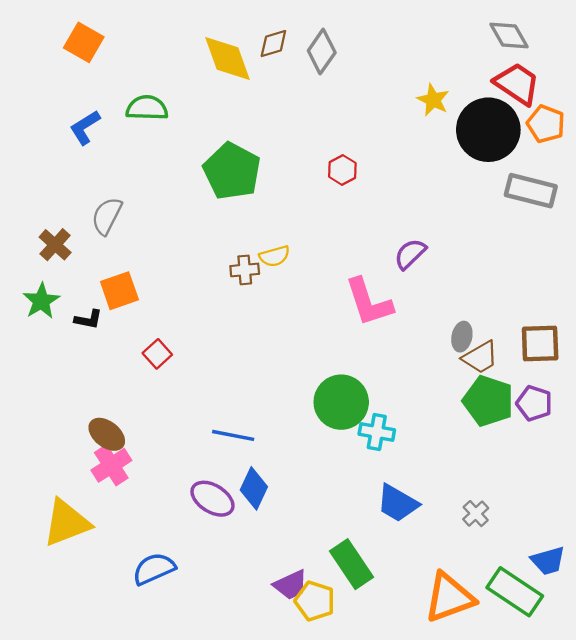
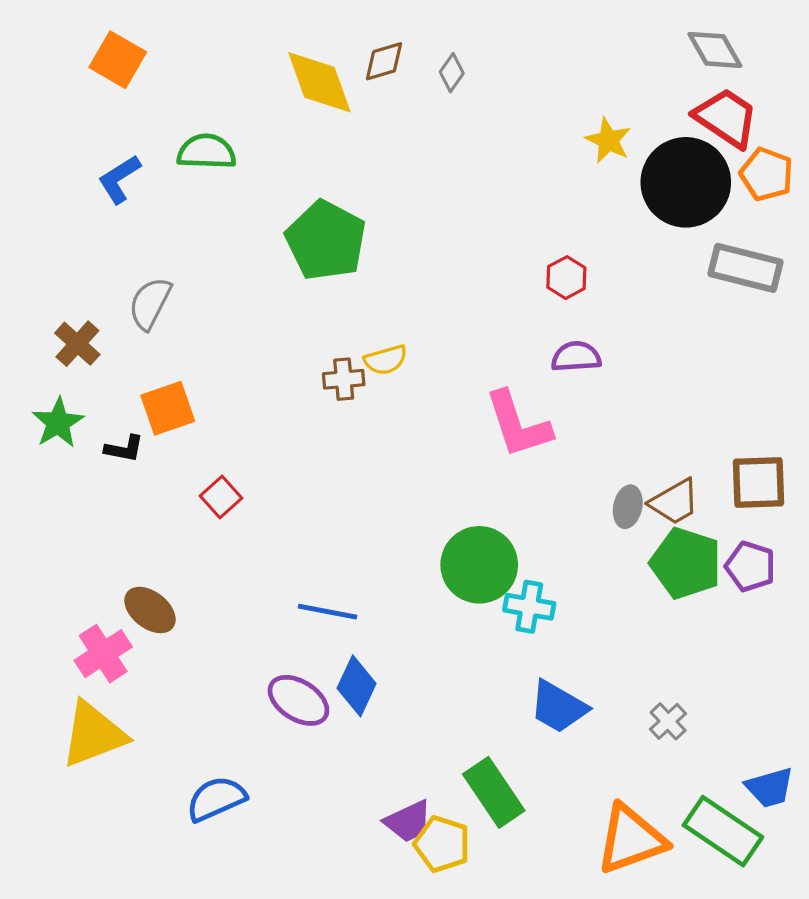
gray diamond: (322, 52) -> (452, 73), size x0.6
red hexagon: (342, 170) -> (566, 278), moved
purple semicircle: (410, 254) -> (576, 357), turned 40
gray ellipse: (462, 337) -> (628, 507), moved
pink cross: (111, 465) -> (103, 654), moved

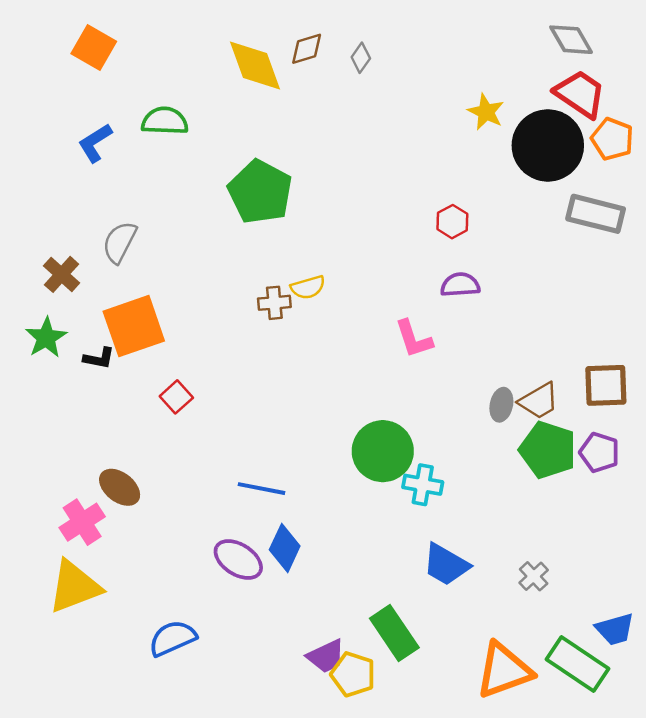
orange square: (168, 408) -> (134, 326), size x1.4
pink L-shape: (518, 424) -> (414, 339), size x0.7

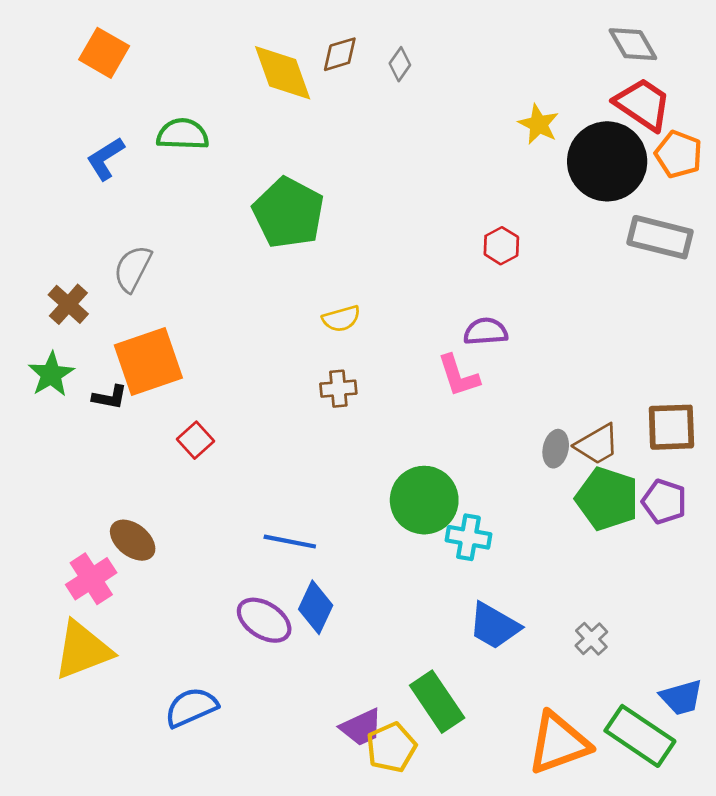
purple semicircle: (460, 285) -> (486, 331), moved
brown cross: (274, 303) -> (338, 389), moved
yellow pentagon: (353, 674) -> (391, 747), turned 30

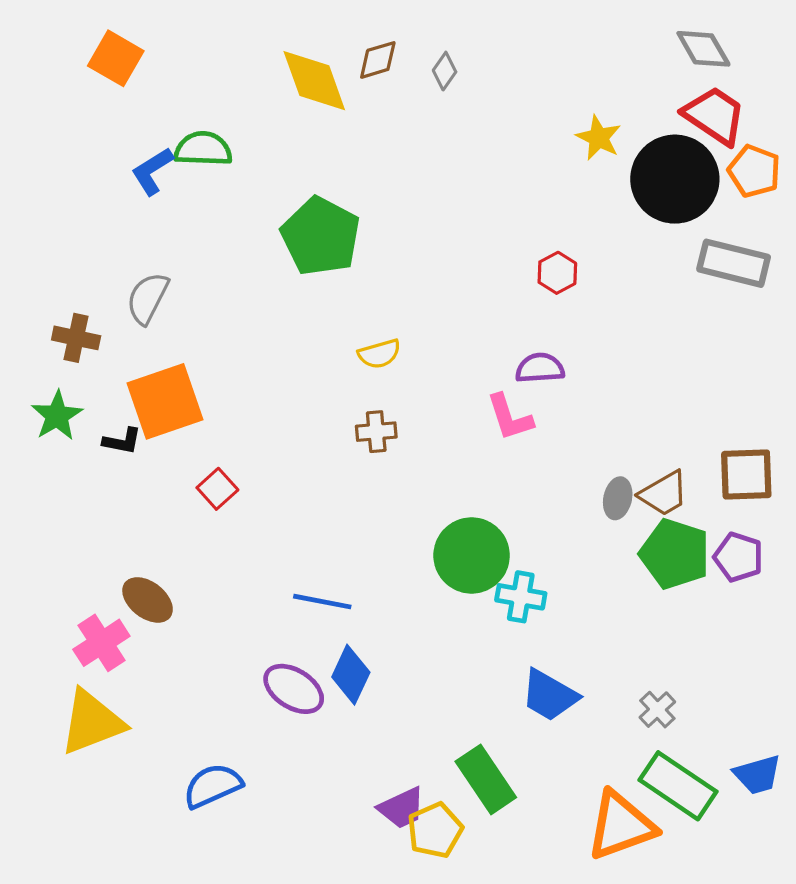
blue L-shape: (105, 159) -> (152, 171), moved
brown cross: (68, 304) -> (76, 338), turned -30
green rectangle: (640, 736) -> (678, 786), moved

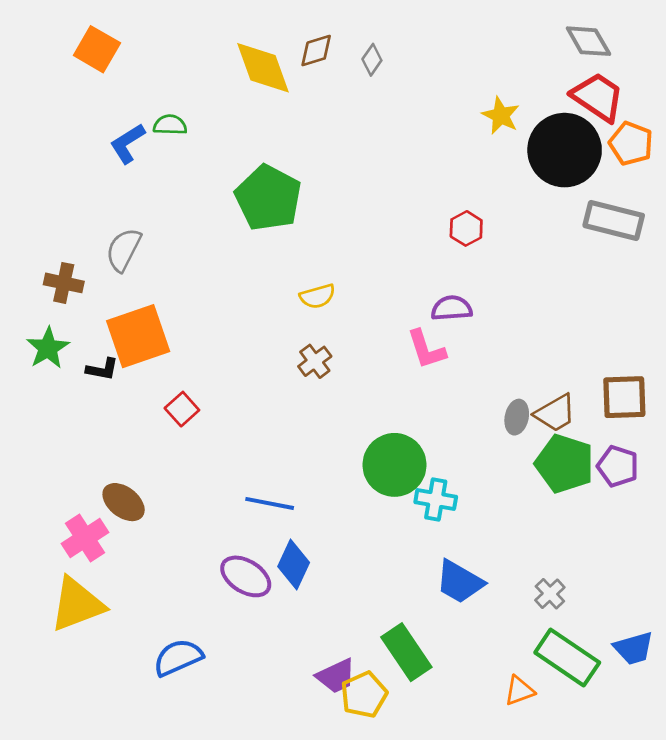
green semicircle: (203, 149) -> (170, 125), size x0.7
brown cross: (376, 432) -> (315, 361), turned -32
orange triangle: (621, 825) -> (519, 691), size x0.5

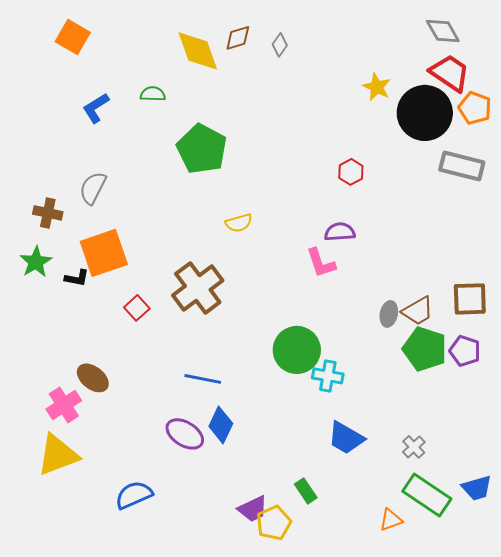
green semicircle: (170, 125) -> (153, 94), moved
brown cross: (315, 361) -> (198, 288), moved, size x2.0
green rectangle: (406, 652) -> (306, 491), size x0.6

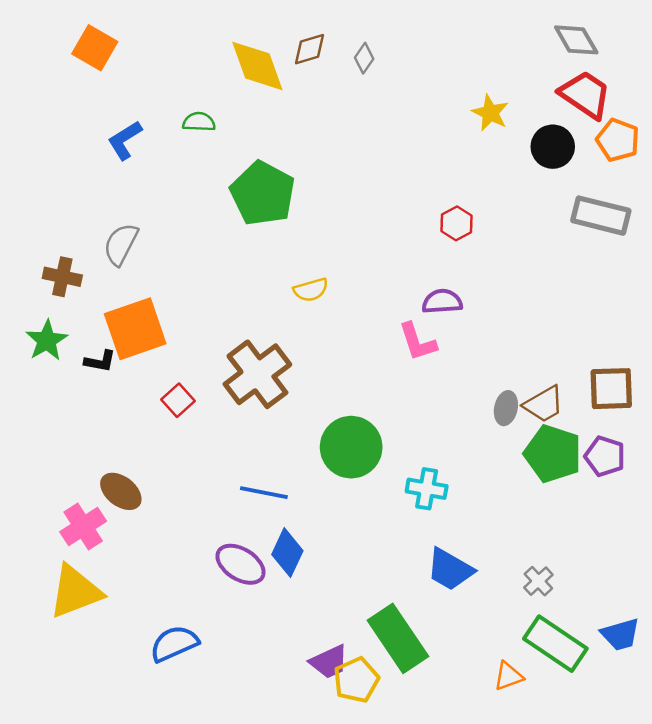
black circle: (425, 113) -> (553, 147), size x0.6
green circle: (297, 350) -> (351, 447), moved
green rectangle: (306, 491) -> (398, 638), size x2.0

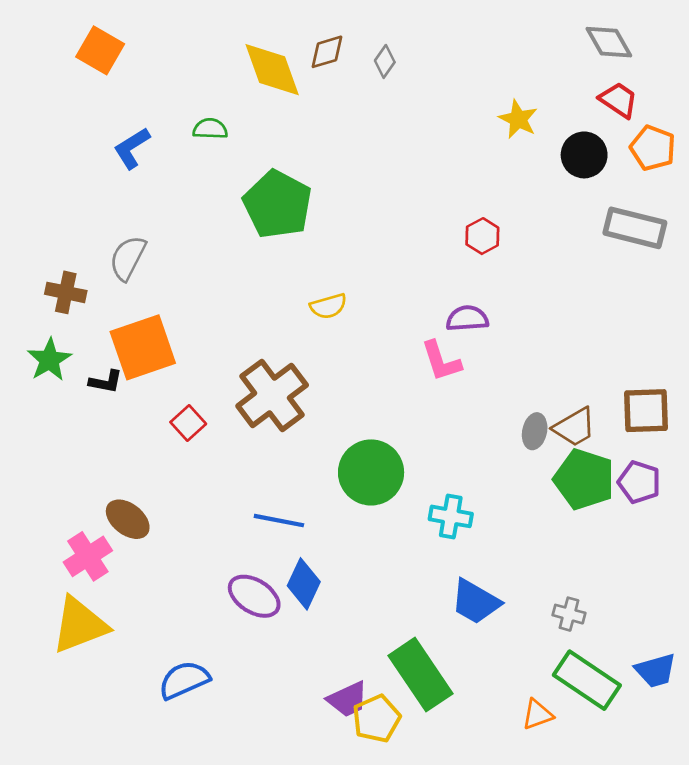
red trapezoid: (585, 95) -> (618, 100), size x0.7
gray cross: (538, 581) -> (569, 614), turned -32

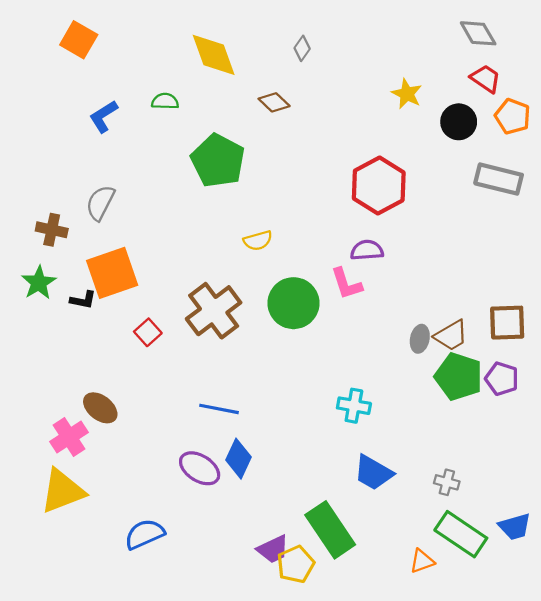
brown diamond: (327, 52) -> (274, 102), moved, turned 60
red hexagon: (482, 236) -> (379, 185), size x2.0
green circle: (371, 472) -> (293, 303), moved

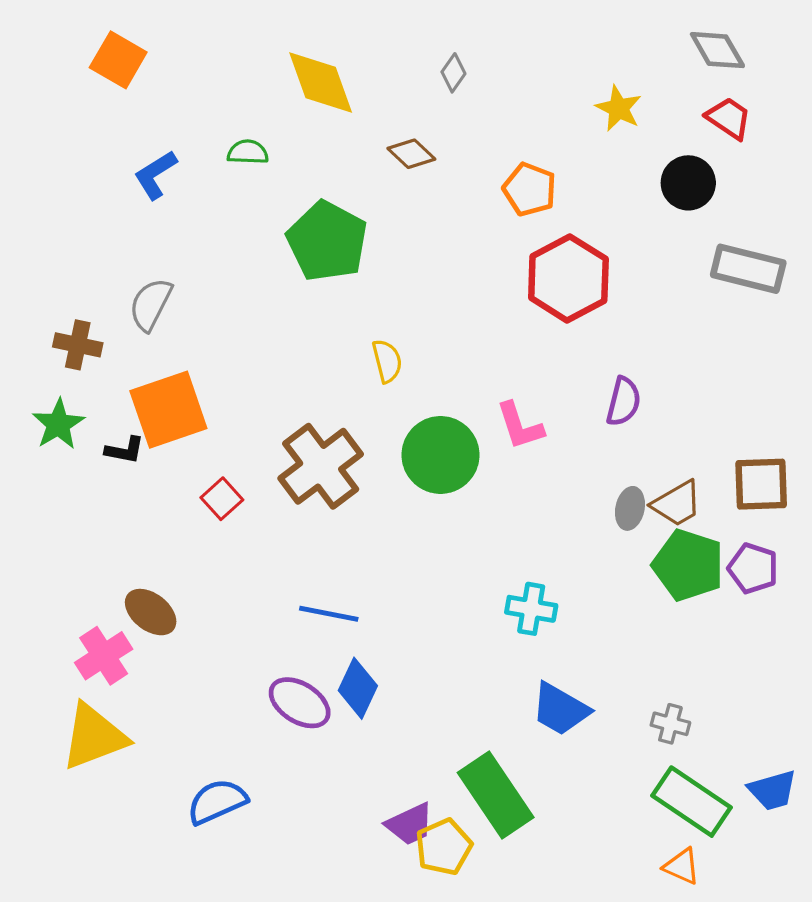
yellow star: (407, 94) -> (619, 108), moved
orange pentagon: (513, 116) -> (530, 189), moved
yellow semicircle: (258, 241) -> (387, 361), turned -88
purple semicircle: (367, 250) -> (623, 402), moved, turned 108
orange triangle: (422, 561) -> (682, 866), moved, turned 44

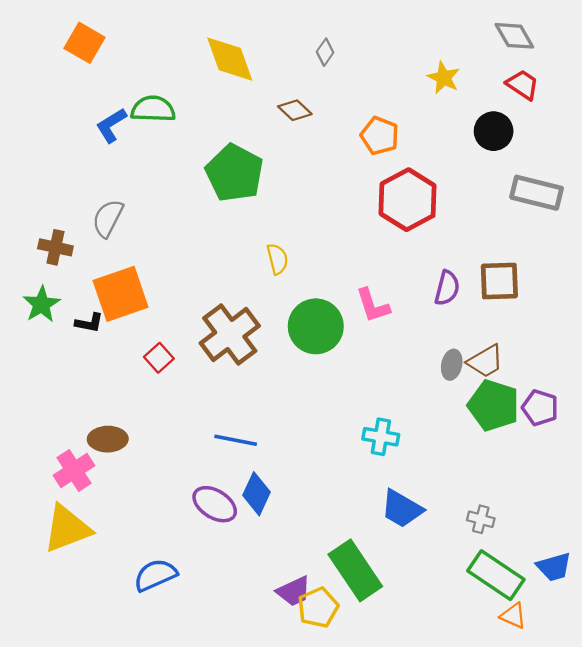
green semicircle: (248, 152) -> (153, 109), moved, size x1.5
brown square: (761, 484) -> (499, 281), moved
brown ellipse: (151, 612) -> (108, 439), turned -39
orange triangle: (682, 866) -> (513, 616), moved

